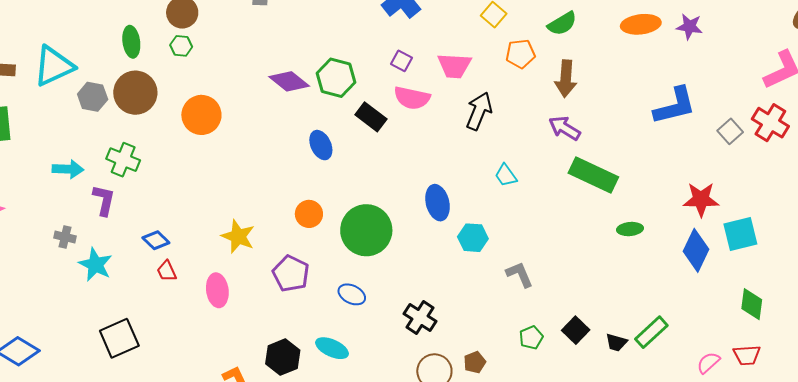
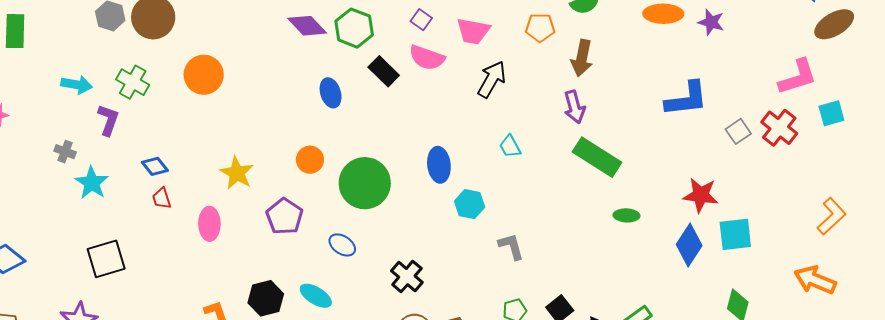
orange circle: (201, 115) -> (204, 75), moved
purple arrow: (565, 128) -> (574, 107), turned -144

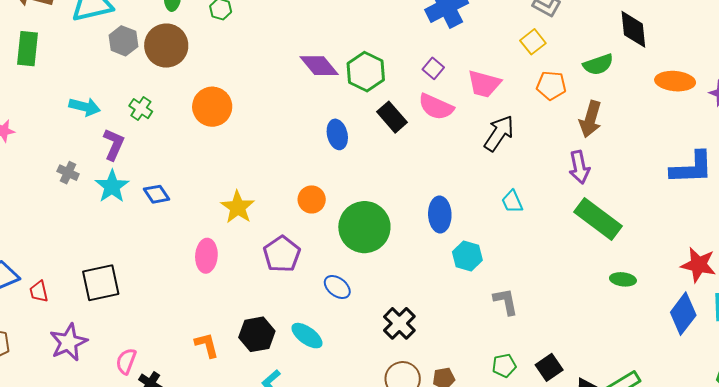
green cross: (133, 82) -> (141, 109), size x0.7
cyan star: (92, 183) -> (112, 186), moved
red trapezoid: (162, 198) -> (39, 292), moved

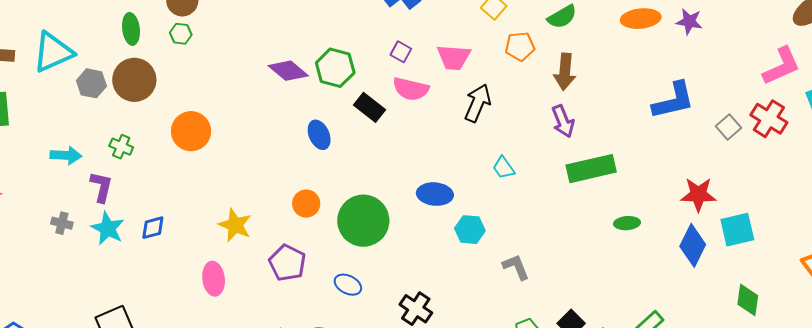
blue diamond: (157, 194) -> (153, 228), turned -60
blue ellipse: (440, 214) -> (435, 194), turned -72
green rectangle: (598, 219) -> (591, 169), turned -39

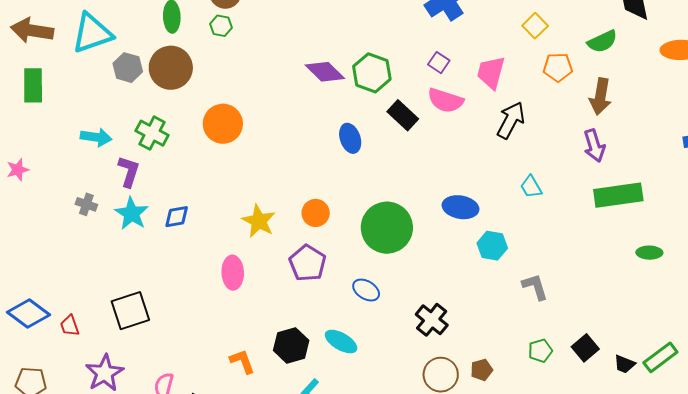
pink trapezoid: (454, 57) -> (491, 73), turned 96
green cross: (121, 147) -> (152, 133), size x1.4
orange circle: (306, 204) -> (316, 213), moved

